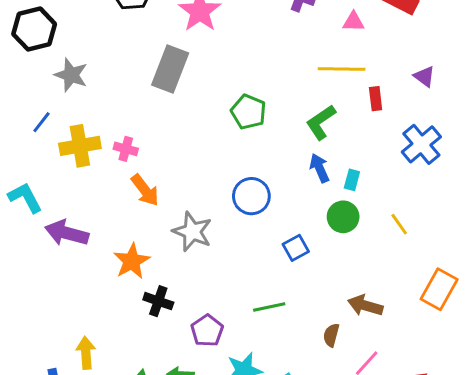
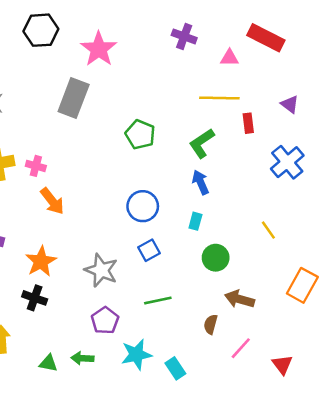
cyan rectangle: (352, 180) -> (195, 221), moved
green circle: (343, 217) -> (216, 258), moved
gray star: (192, 232) -> (101, 270), moved
blue square: (296, 248) -> (149, 250), moved
black cross: (158, 301) -> (35, 298), moved

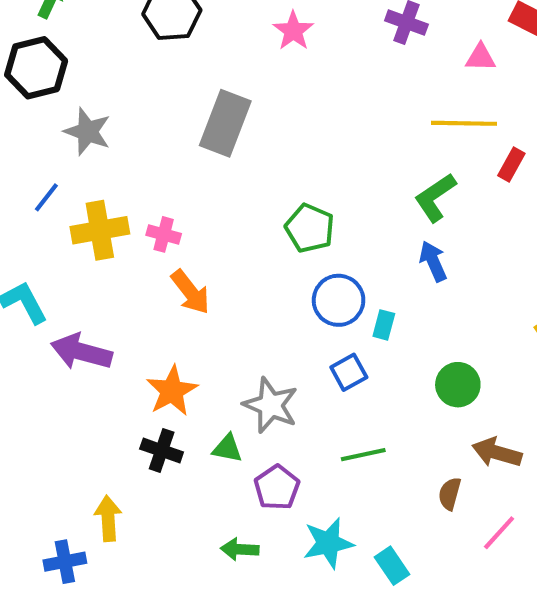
pink star: (99, 49) -> (293, 31), moved, size x0.7
red rectangle: (248, 123) -> (511, 164), turned 36
green pentagon: (140, 135) -> (310, 228), moved
cyan rectangle: (195, 221) -> (384, 325), moved
green triangle: (48, 363) -> (227, 448), moved

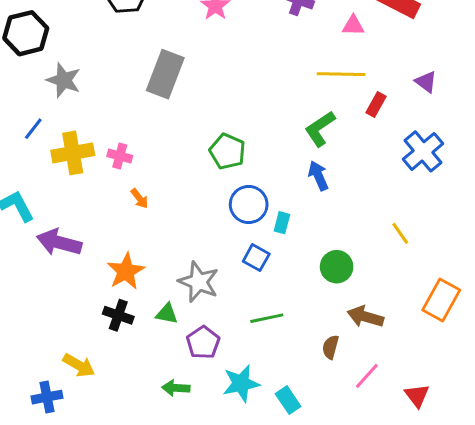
orange arrow: (190, 292) -> (139, 198), size x0.6
blue square: (349, 372) -> (256, 258), turned -32
yellow arrow: (108, 518) -> (79, 365), turned 124

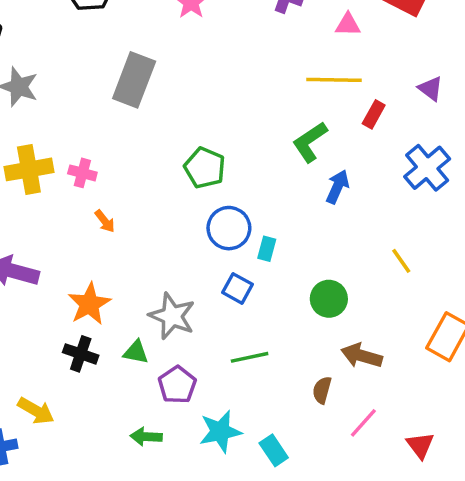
blue arrow: (318, 176) -> (337, 187), moved, turned 48

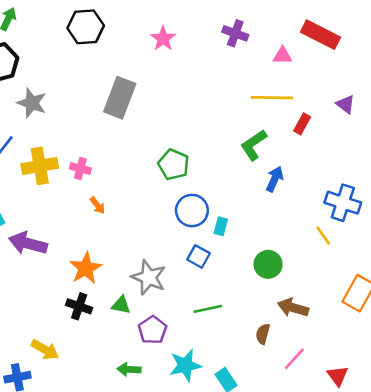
blue cross: (427, 168) -> (343, 203), moved, turned -32

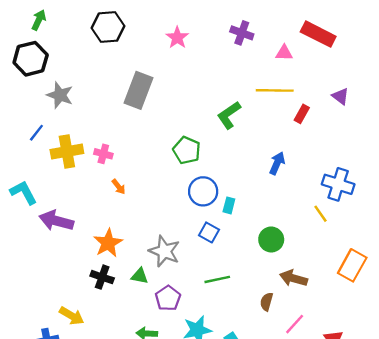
green L-shape: (254, 145) -> (229, 115), moved

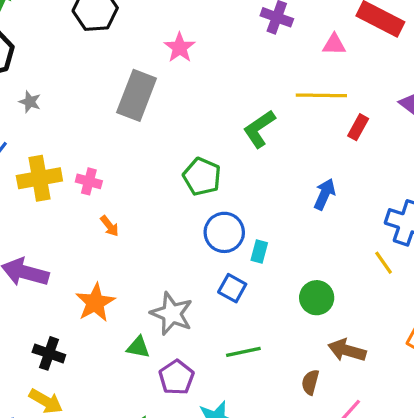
pink star: (177, 38) -> (180, 48), moved
gray star: (60, 95) -> (30, 102), size x0.6
black cross: (102, 277) -> (49, 353), moved

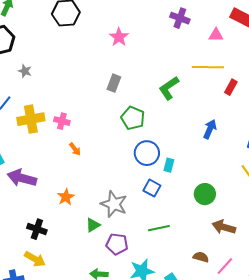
gray rectangle: (137, 95) -> (114, 83), moved, size x0.6
orange star: (95, 302) -> (66, 197), size x0.7
green triangle: (138, 347) -> (93, 225), turned -42
purple pentagon: (176, 377) -> (117, 244), turned -30
brown semicircle: (310, 382) -> (201, 257), moved, turned 91

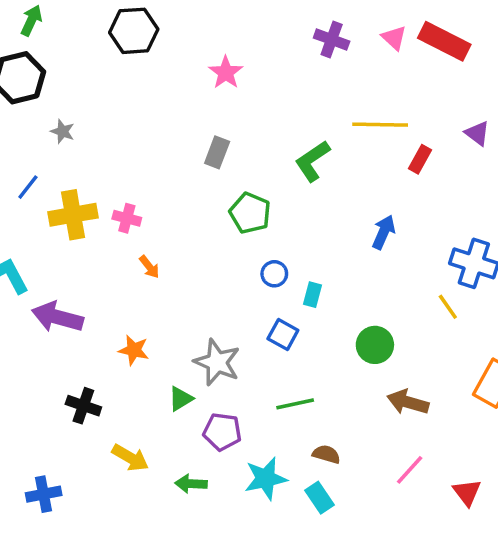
pink triangle: (216, 35) -> (394, 38), moved, turned 42
blue circle: (147, 153) -> (274, 274), size x0.6
orange star: (66, 197) -> (134, 350), turned -30
brown semicircle: (201, 257) -> (326, 454), moved
yellow arrow: (35, 259) -> (130, 458), moved

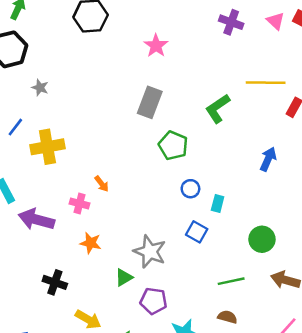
gray rectangle: (217, 152) -> (150, 102), size x1.4
pink cross: (127, 218) -> (79, 203), moved
green line: (295, 404) -> (231, 281), moved

